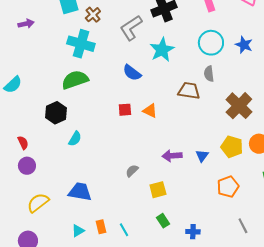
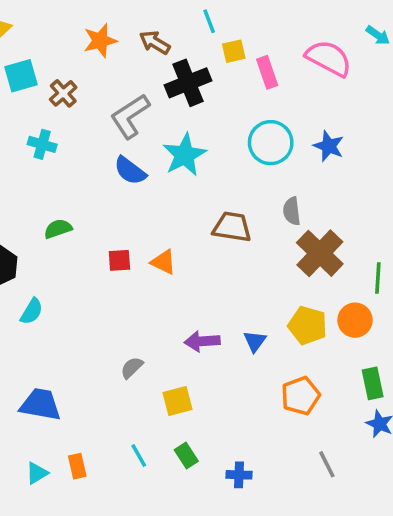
cyan cross: (81, 44) -> (42, 144), size x0.6
blue semicircle: (132, 73) -> (130, 171), moved
gray semicircle: (209, 74) -> (292, 211), moved
green semicircle: (75, 80) -> (58, 229), moved, size x0.6
cyan line: (124, 230) -> (139, 455), moved

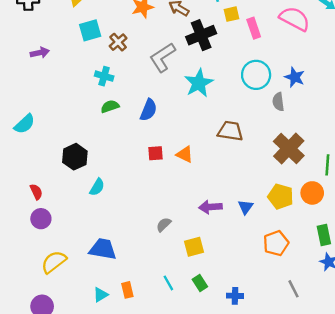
blue semicircle: (130, 171) -> (148, 110), moved, turned -105
gray semicircle: (292, 211) -> (278, 102), moved
green semicircle: (58, 229) -> (110, 106), moved

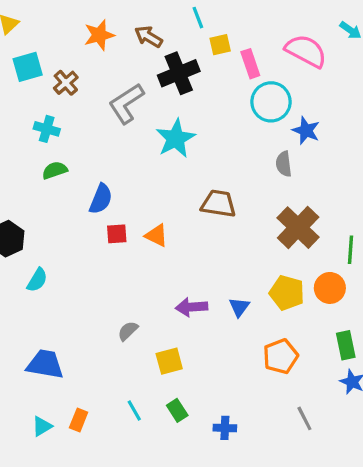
cyan circle: (256, 75) -> (271, 102), moved
blue semicircle: (148, 110) -> (101, 199), moved
orange rectangle: (127, 290) -> (79, 420), turned 35

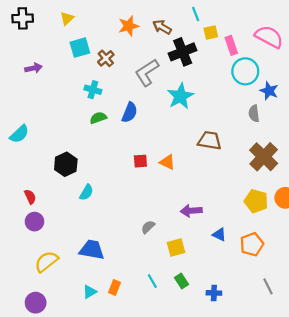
blue semicircle: (101, 199) -> (130, 112), moved
blue triangle: (239, 307) -> (219, 235), moved, turned -40

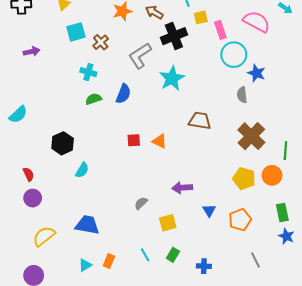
blue triangle: (219, 235) -> (209, 210), turned 32
green rectangle: (181, 281) -> (173, 255), turned 64

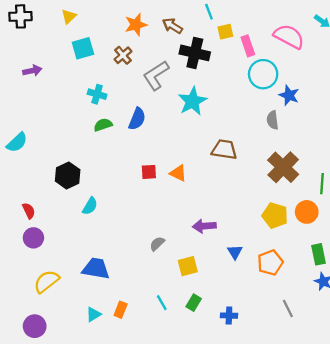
black cross: (174, 36) -> (195, 53), turned 35
brown cross: (101, 42) -> (123, 55), moved

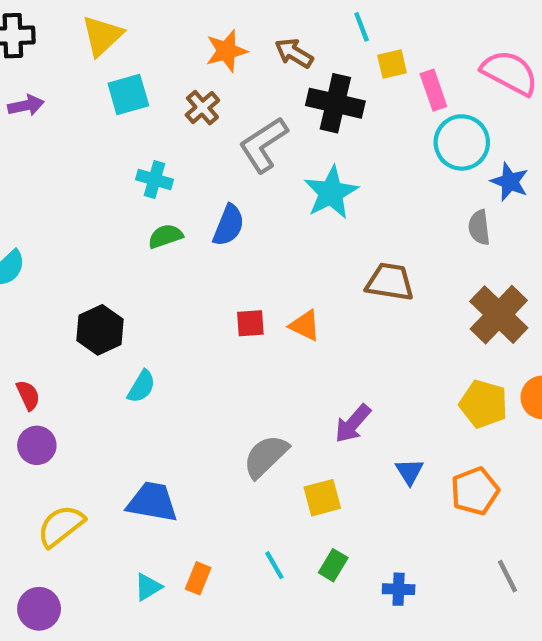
yellow triangle: (69, 16) -> (102, 36), size x1.5
purple arrow: (32, 71) -> (26, 105), moved
purple arrow: (204, 226) -> (353, 424), turned -45
gray semicircle: (157, 244) -> (266, 456), size x1.6

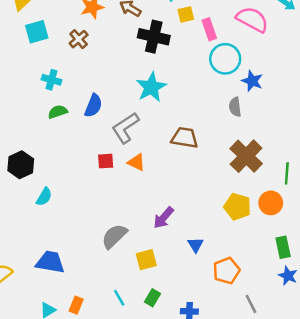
gray L-shape: (263, 145) -> (125, 128), moved
orange pentagon: (475, 491) -> (226, 271), moved

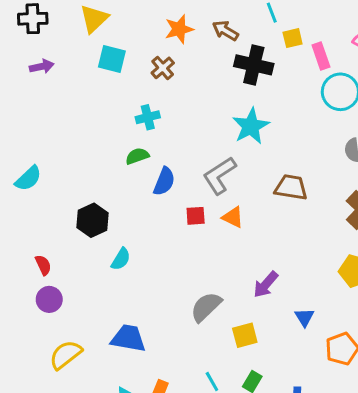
cyan square: (37, 32) -> (112, 59), turned 30
cyan cross: (51, 80) -> (148, 117), moved, turned -30
blue semicircle: (93, 106) -> (164, 181), moved

